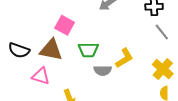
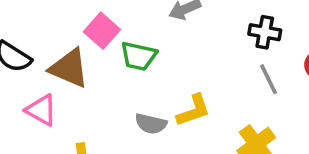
green trapezoid: (88, 50) -> (138, 56), moved

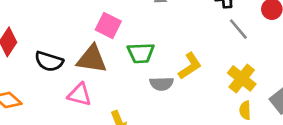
green trapezoid: (138, 56) -> (141, 53), moved

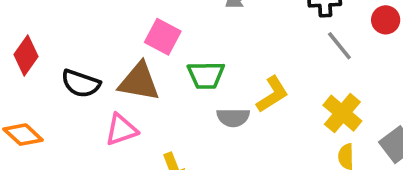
pink triangle: (80, 95) -> (121, 130), turned -35

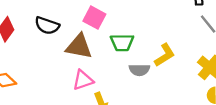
black semicircle: (81, 83) -> (47, 26), moved
pink triangle: (121, 130) -> (83, 80), moved

